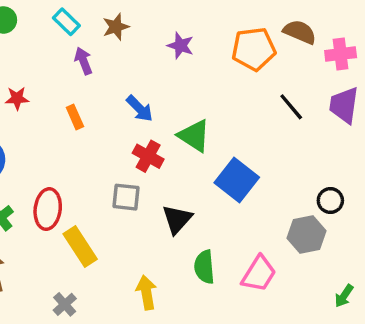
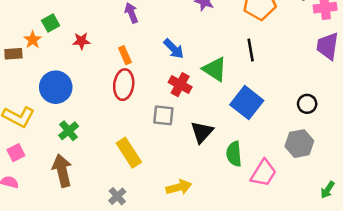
black line: (291, 107) -> (251, 50), moved, turned 30
black circle: (330, 201) -> (307, 104), moved
red ellipse: (48, 209) -> (124, 85), moved
green semicircle: (204, 267) -> (234, 154), moved
yellow arrow: (146, 292) -> (179, 187), turned 85

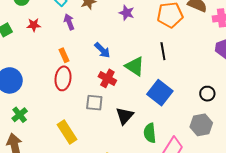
red star: (81, 41) -> (34, 25), moved

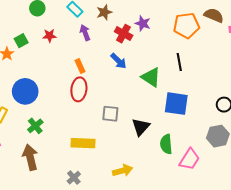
red cross: (107, 78) -> (124, 34), moved
blue square: (160, 93) -> (176, 104), turned -30
yellow rectangle: (67, 132) -> (83, 143), turned -55

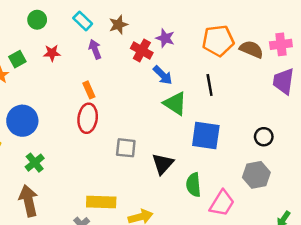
brown semicircle: (214, 15) -> (251, 49), moved
blue arrow: (118, 61) -> (163, 75), moved
yellow rectangle: (83, 143) -> (101, 202), moved

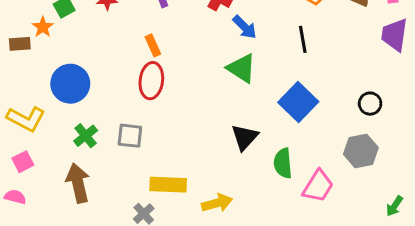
green triangle: (175, 103) -> (242, 68), moved
blue square: (206, 135) -> (298, 102), turned 36
gray square: (126, 148) -> (130, 136), moved

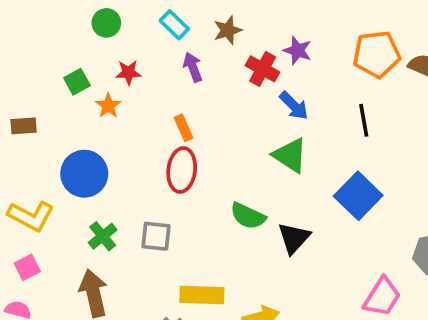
orange star: (43, 27) -> (108, 106), moved
green semicircle: (283, 163) -> (248, 216), moved, turned -60

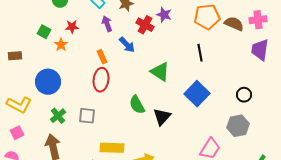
green square: (77, 82) -> (44, 32), turned -32
blue arrow: (294, 106) -> (127, 45), moved
green semicircle: (248, 216) -> (137, 105), turned 36

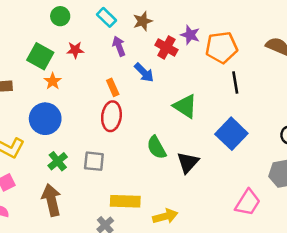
orange pentagon: (207, 17) -> (221, 47), moved
green square: (44, 32) -> (40, 56), size x1.5
orange star: (61, 45) -> (53, 81), moved

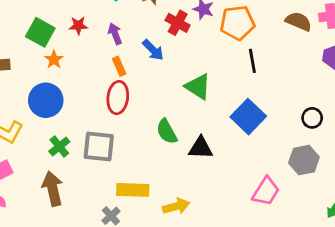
purple arrow: (119, 46) -> (115, 34), moved
gray square: (94, 161) -> (99, 146), size x1.4
black triangle: (188, 162) -> (201, 148), turned 50

